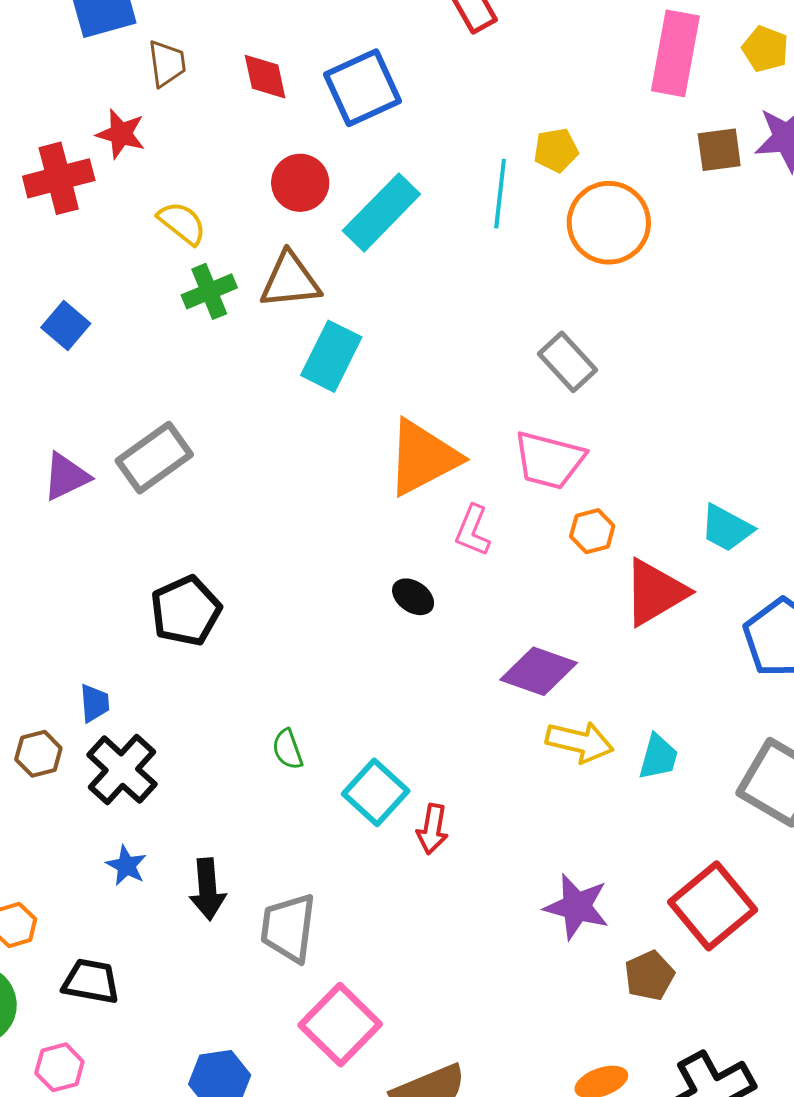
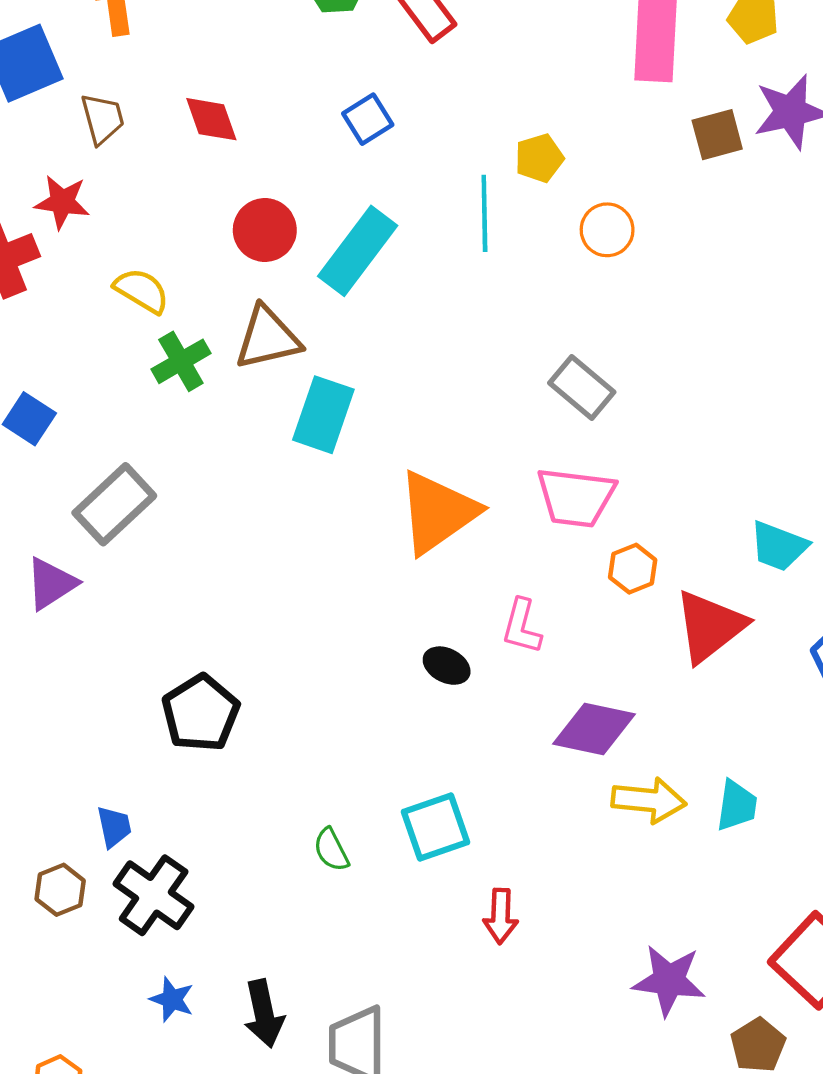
blue square: (363, 88) -> (368, 119), moved, size x0.6
orange circle: (609, 223) -> (607, 230), size x0.6
gray rectangle: (154, 458) -> (114, 504), moved
pink L-shape: (473, 531) -> (522, 626), moved
cyan square: (376, 792) -> (435, 827), moved, turned 36

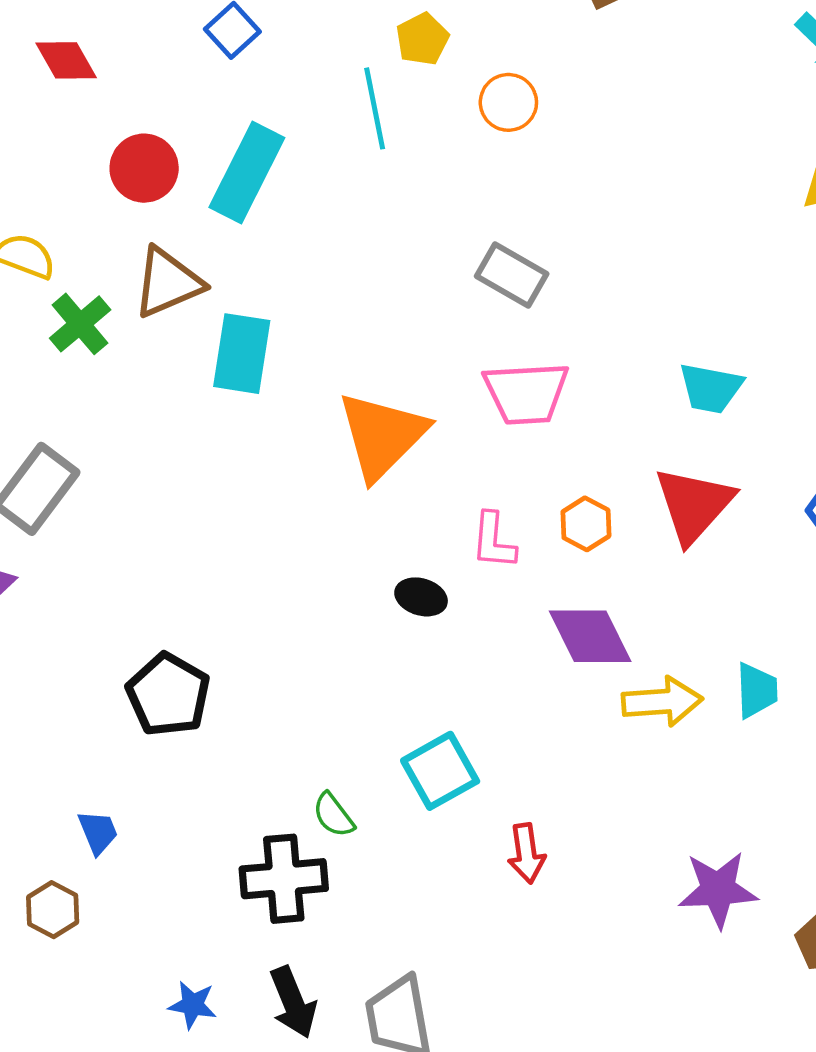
cyan trapezoid: (779, 546) -> (711, 388), moved
orange hexagon: (633, 569) -> (586, 524), moved
purple diamond: (594, 729) -> (590, 636), turned 62
black cross: (154, 895) -> (284, 879), moved, turned -30

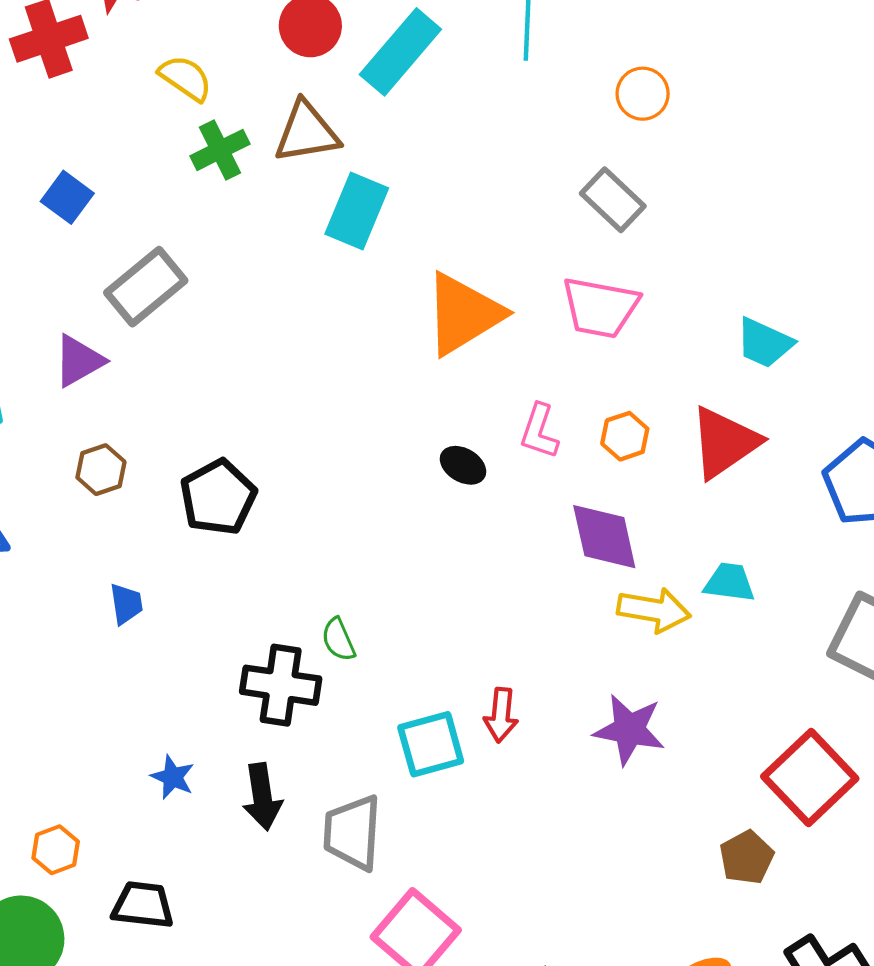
orange circle: (508, 102) -> (643, 94), moved
cyan trapezoid: (757, 690) -> (729, 582), moved, turned -94
cyan square: (440, 771) -> (431, 744), moved
purple star: (718, 889) -> (629, 730), moved
brown hexagon: (53, 910) -> (101, 470), moved

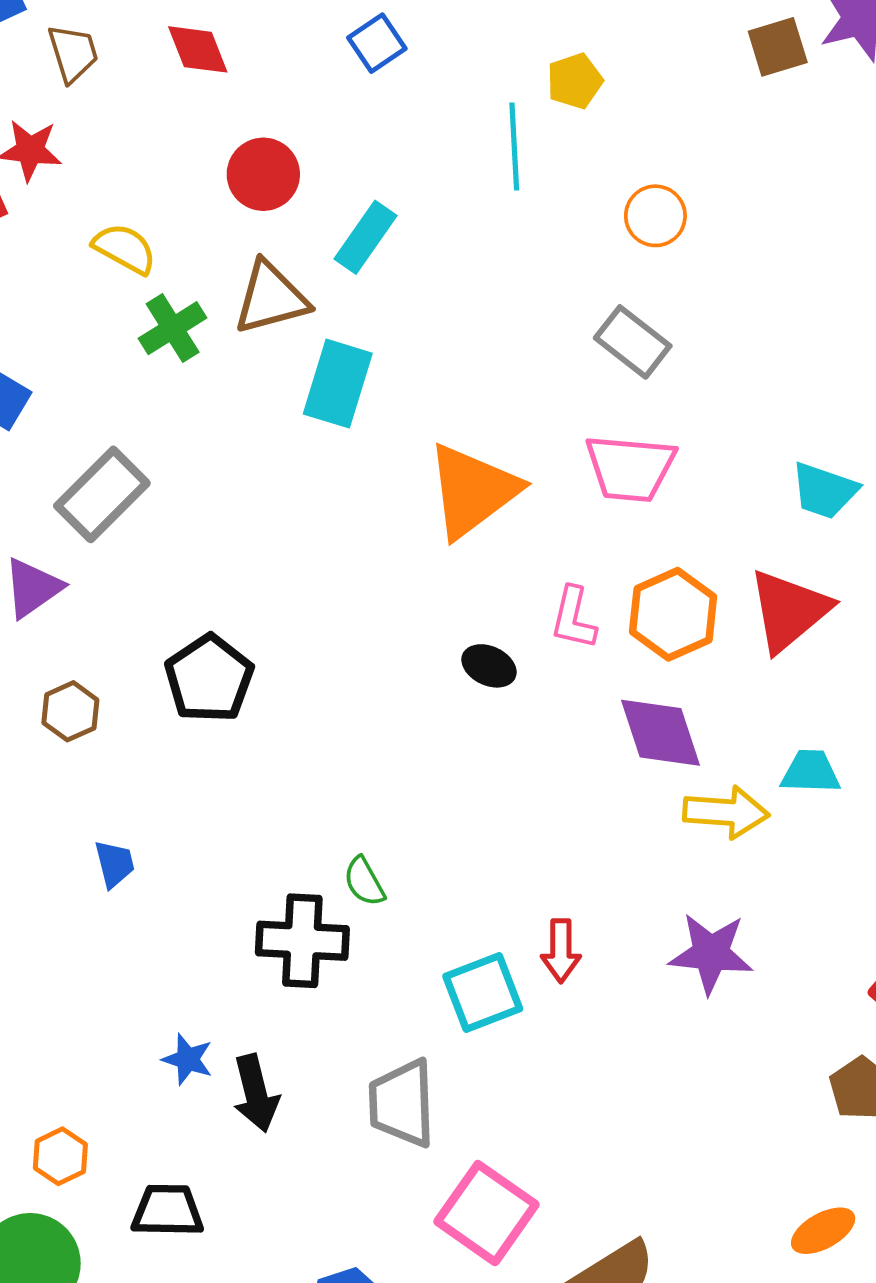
cyan rectangle: (400, 52) -> (365, 237), moved, size x0.7
orange hexagon: (625, 436) -> (673, 614), size x1.6
black pentagon: (218, 497) -> (209, 679), moved
black arrow: (262, 797) -> (256, 1093), moved

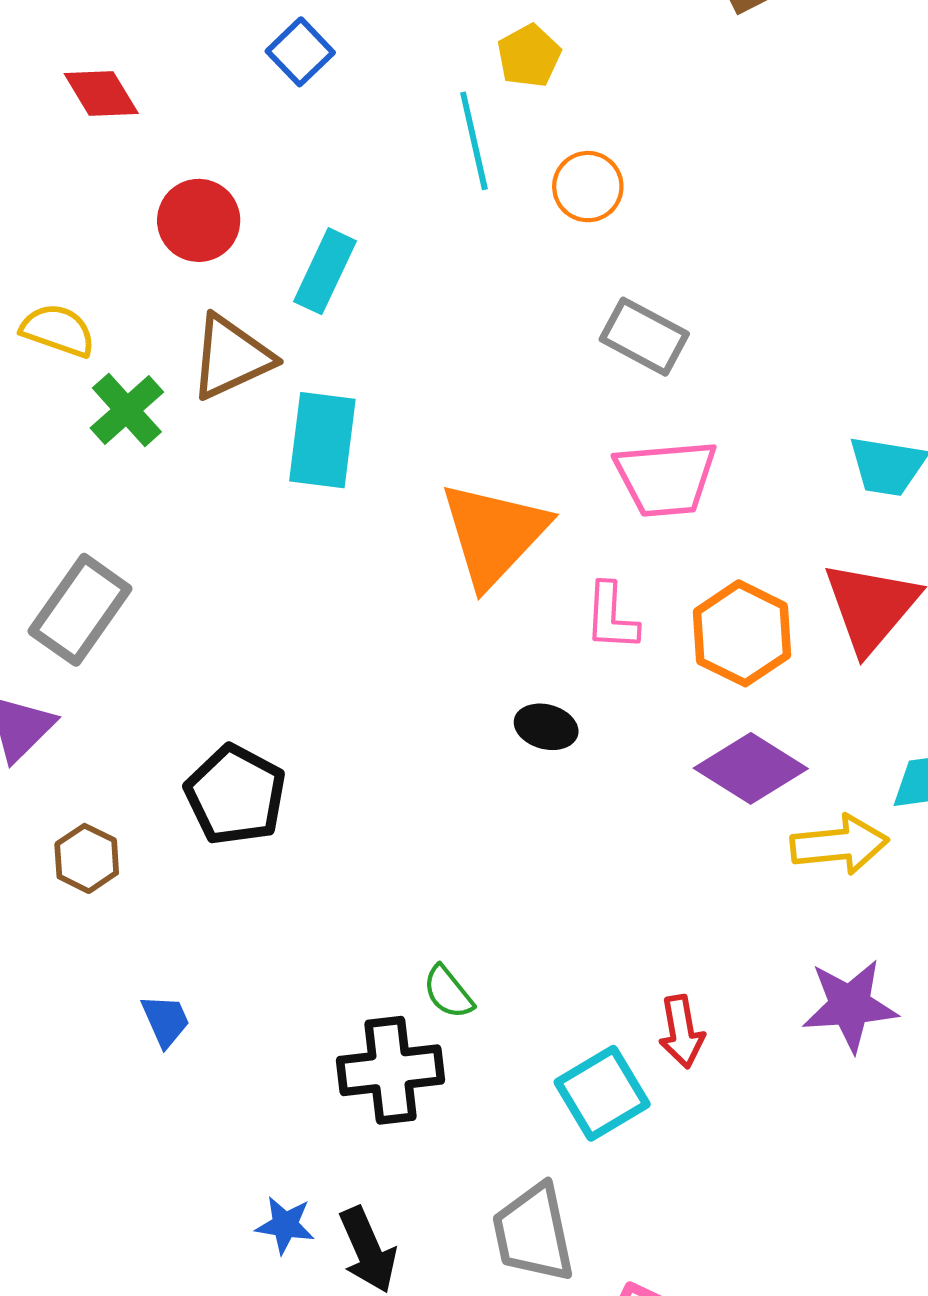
orange circle: (655, 216) -> (588, 187), moved
pink L-shape: (573, 618) -> (611, 617), moved
purple diamond: (660, 733) -> (751, 768), turned -30

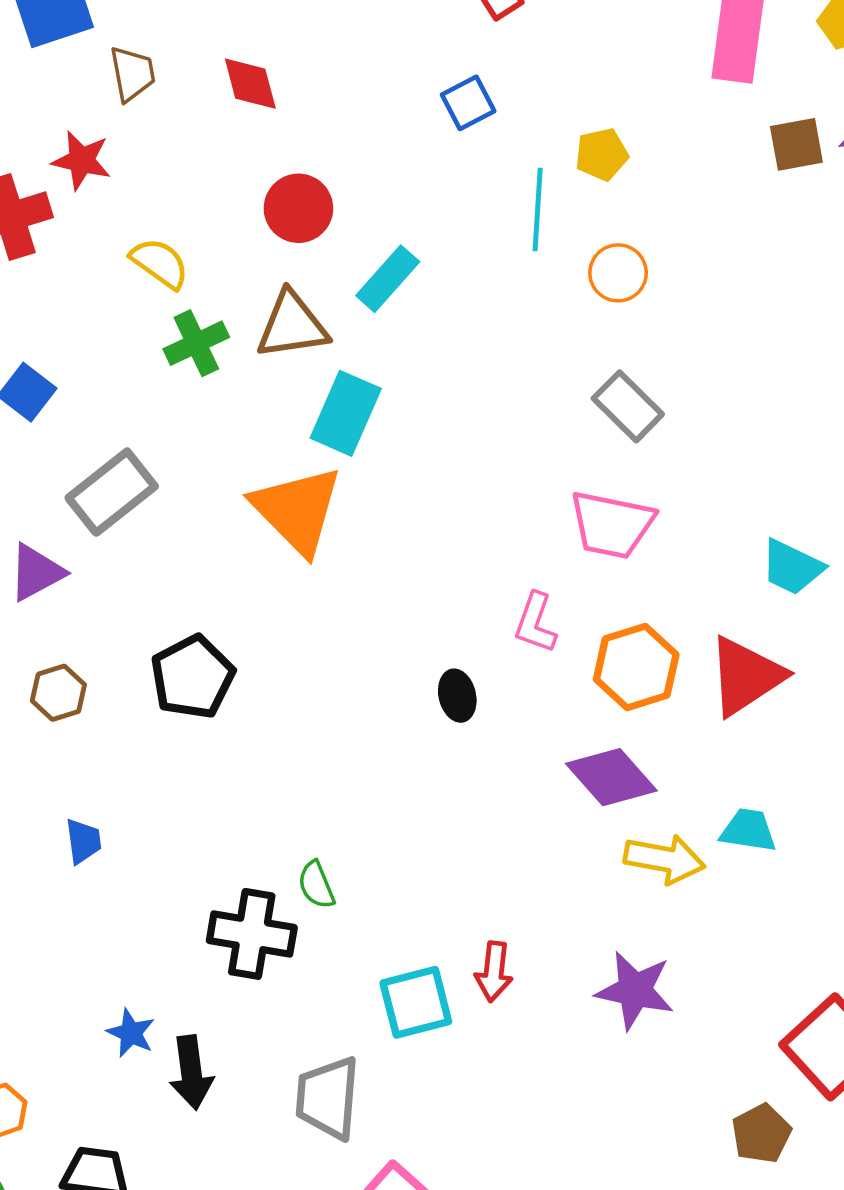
blue square: (300, 52) -> (468, 103), moved
orange triangle: (494, 534) -> (297, 510), moved, turned -44
black ellipse: (546, 727) -> (457, 696), turned 45

